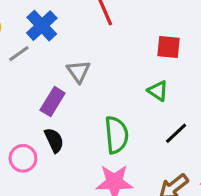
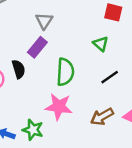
purple rectangle: (53, 102) -> (37, 47), moved

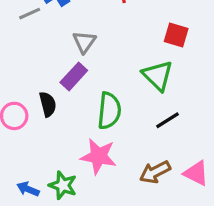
green triangle: (101, 44) -> (158, 76), size x1.5

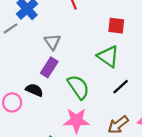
black semicircle: (48, 104) -> (34, 90), turned -42
green semicircle: (109, 111) -> (78, 87), turned -30

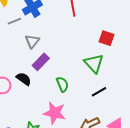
gray triangle: (52, 42) -> (32, 41), moved
green semicircle: (78, 87) -> (62, 84), size x0.7

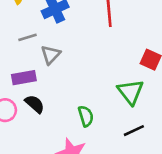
gray line: (14, 21) -> (27, 37), moved
purple rectangle: (41, 62) -> (24, 78), moved, turned 30

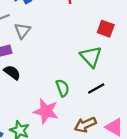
green semicircle: (86, 116) -> (63, 88), moved

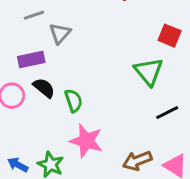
green semicircle: (63, 88) -> (74, 101), moved
black line: (96, 89) -> (167, 113), moved

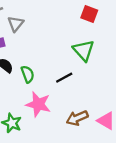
red square: (170, 36) -> (89, 14), moved
black line: (167, 113) -> (64, 78), moved

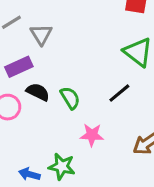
pink star: (38, 104) -> (92, 135), size x0.7

